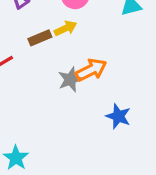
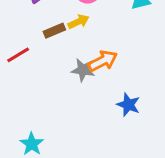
gray star: (70, 79) -> (83, 70), turned 30

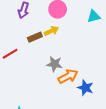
orange arrow: (103, 61) -> (68, 76), moved

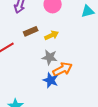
yellow arrow: (51, 31) -> (52, 35), moved
blue star: (85, 88) -> (51, 80), moved

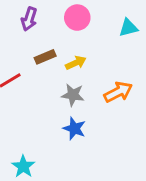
orange arrow: (63, 69) -> (118, 92), moved

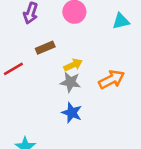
yellow arrow: (76, 63) -> (73, 65), moved

